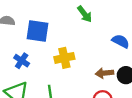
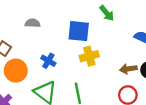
blue square: (37, 31) -> (79, 31), moved

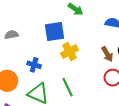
brown arrow: (128, 69) -> (107, 54), turned -98

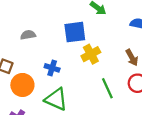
green line: (68, 87) -> (107, 88), moved

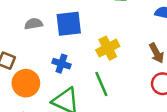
blue square: (75, 32) -> (69, 24), moved
green line: (107, 88) -> (101, 84), moved

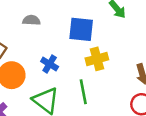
blue square: (69, 24) -> (81, 29), moved

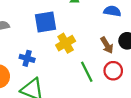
green line: (83, 92) -> (87, 72), moved

